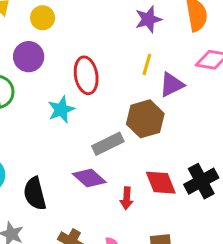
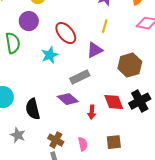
red ellipse: (86, 75) -> (66, 33), turned -30
purple triangle: (172, 85) -> (95, 50), moved
brown hexagon: (145, 119) -> (130, 65), moved

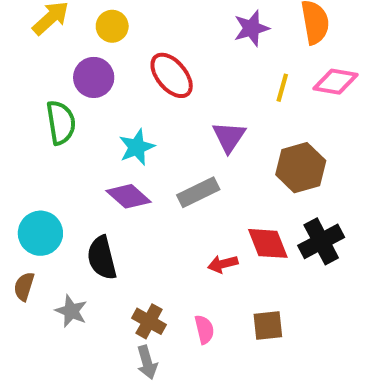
yellow line: (105, 26) -> (282, 88), moved
red ellipse: (66, 33) -> (172, 75), moved
purple triangle: (95, 50) -> (229, 137), turned -30
purple diamond: (68, 99) -> (129, 196), moved
red arrow: (92, 112) -> (223, 264), turned 72

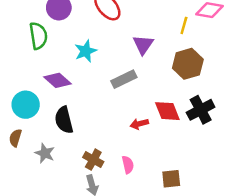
yellow line: (282, 88) -> (184, 25), moved
purple diamond: (129, 196) -> (58, 80), moved
brown square: (268, 325) -> (171, 179), moved

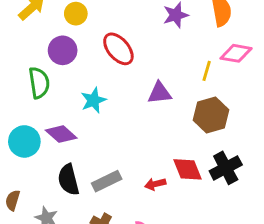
purple triangle: (143, 45) -> (160, 93), turned 50
gray rectangle: (124, 79) -> (107, 181), moved
cyan circle: (26, 105) -> (24, 141), moved

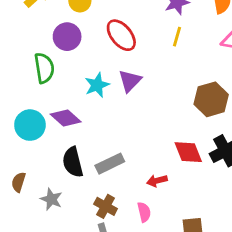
yellow line: (207, 71) -> (177, 37), moved
purple triangle: (160, 93) -> (130, 81), moved, turned -40
red arrow: (155, 184) -> (157, 181), moved

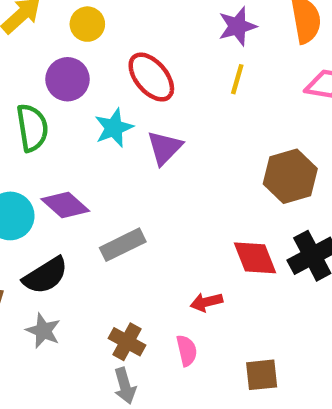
cyan star: (97, 85) -> (114, 128), moved
black semicircle: (73, 162) -> (45, 276), moved, turned -108
gray rectangle: (110, 164) -> (123, 245), moved

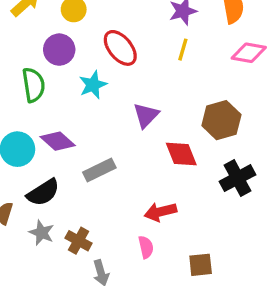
purple triangle: (165, 148) -> (146, 115), moved
red diamond: (255, 258) -> (181, 154), moved
red arrow: (206, 302) -> (160, 212), size x1.4
brown cross: (127, 342) -> (78, 241), moved

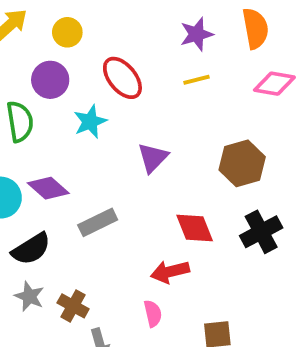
yellow line: (183, 50) -> (197, 80), turned 60
red diamond: (181, 154) -> (195, 228), moved

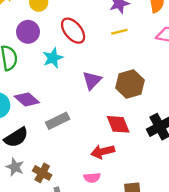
brown hexagon: (242, 163) -> (130, 84), moved
pink semicircle: (153, 313) -> (92, 178), turned 98

